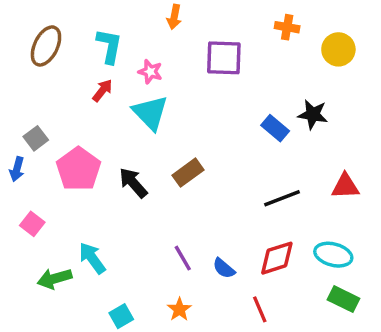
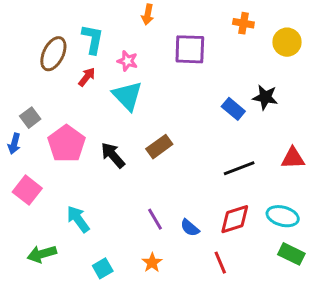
brown ellipse: (46, 46) -> (53, 54), moved
pink square: (32, 224) -> (27, 190), size x1.4
green arrow: (55, 279) -> (42, 254), moved

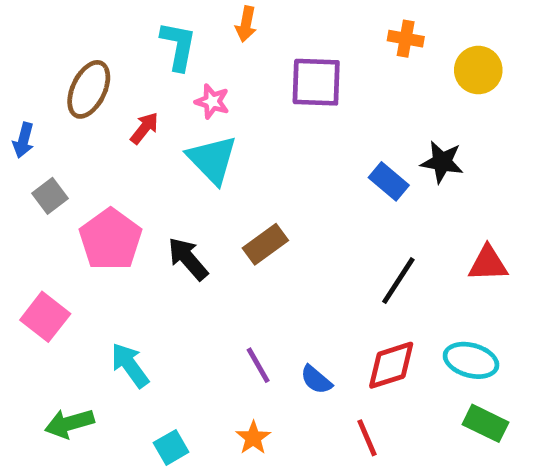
cyan L-shape: (93, 39) -> (178, 46), moved
blue arrow: (14, 144) -> (23, 140), moved
black line: (239, 168) -> (398, 281), turned -36

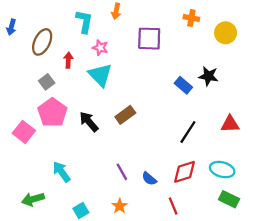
red arrow: (144, 128) -> (68, 60), turned -35
blue arrow: (23, 140) -> (11, 27), moved
gray square: (50, 196) -> (47, 82), moved
pink square: (45, 317) -> (24, 132), moved

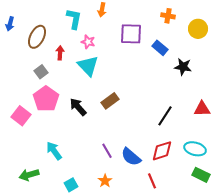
blue rectangle: (183, 85) -> (160, 48), moved
blue semicircle: (149, 179) -> (131, 157), size x1.5

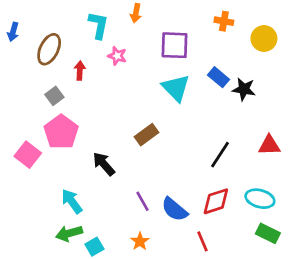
blue rectangle: (160, 48) -> (219, 77), moved
cyan triangle: (88, 66) -> (176, 88), moved
black arrow: (78, 107) -> (104, 164), moved
green arrow: (29, 175) -> (69, 233), moved

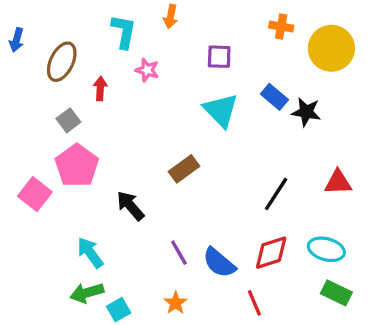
yellow circle: (264, 39) -> (331, 48), size x1.4
purple square: (175, 45) -> (219, 57), size x0.7

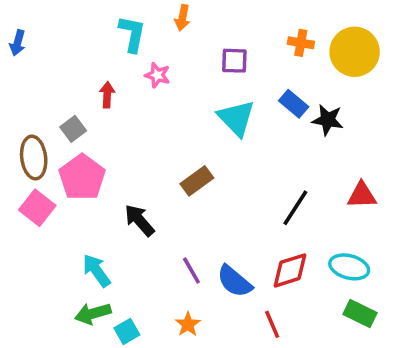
orange cross: (281, 27) -> (301, 43), moved
brown ellipse: (62, 62) -> (34, 158), moved, turned -33

